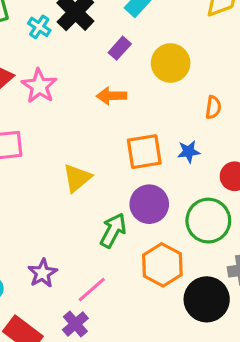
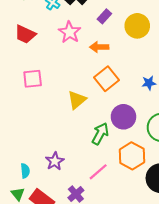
pink star: (39, 86) -> (70, 32), moved
orange square: (144, 152) -> (107, 79), moved, turned -30
pink line: (92, 290) -> (98, 172), moved

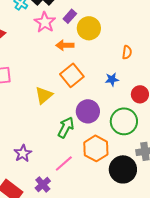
yellow circle: (137, 26) -> (89, 28), moved
pink star: (70, 32) -> (45, 22), moved

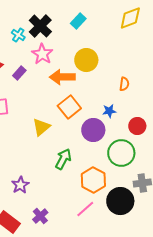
purple rectangle: (70, 16) -> (19, 73), moved
orange arrow: (65, 45) -> (62, 77), size x1.4
purple circle: (88, 111) -> (93, 130), moved
pink line: (64, 163) -> (85, 209), moved

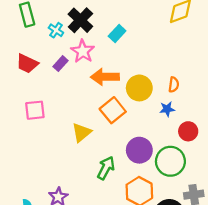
cyan rectangle: (78, 21) -> (117, 34), moved
yellow circle: (86, 60) -> (139, 88), moved
purple rectangle: (19, 73) -> (60, 64), moved
blue star: (109, 111) -> (167, 109), moved
purple circle: (93, 130) -> (139, 150), moved

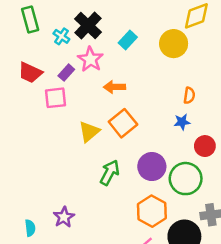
orange arrow: (105, 77) -> (114, 87), size x0.7
yellow circle: (139, 88) -> (174, 44), moved
pink square: (35, 110) -> (55, 98), moved
yellow triangle: (82, 132) -> (89, 132), moved
green arrow: (106, 168) -> (110, 173), moved

